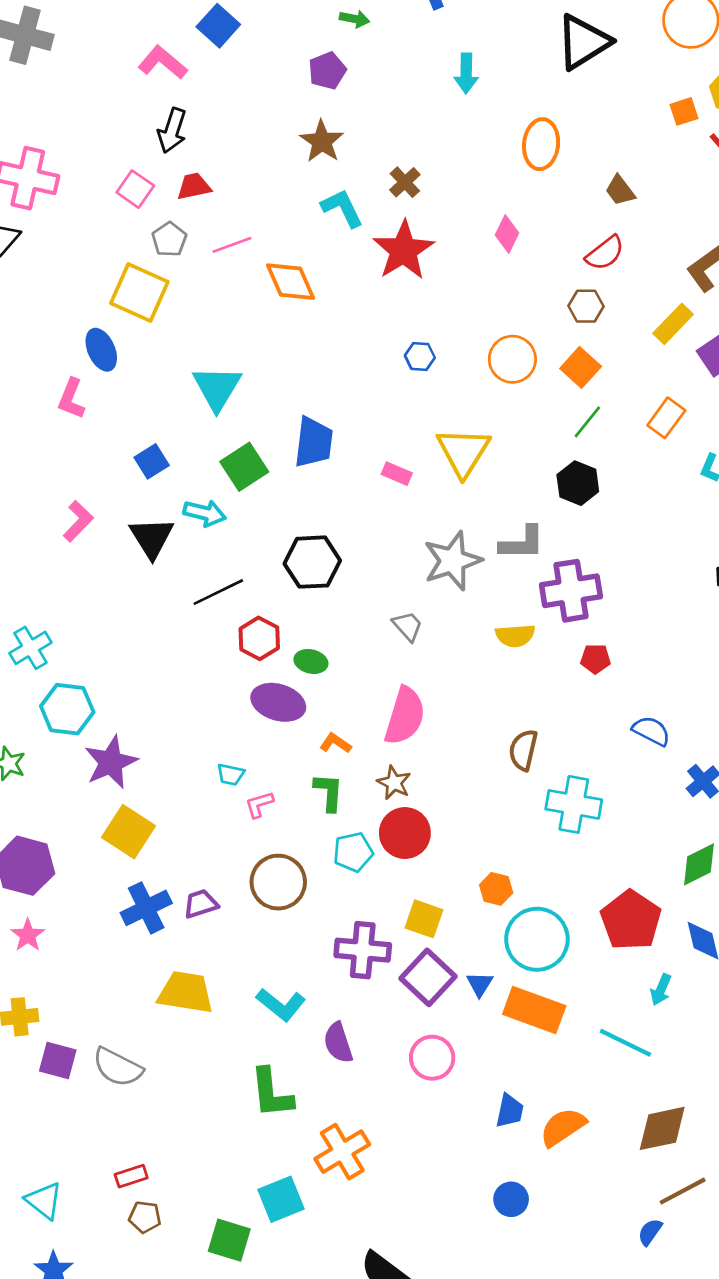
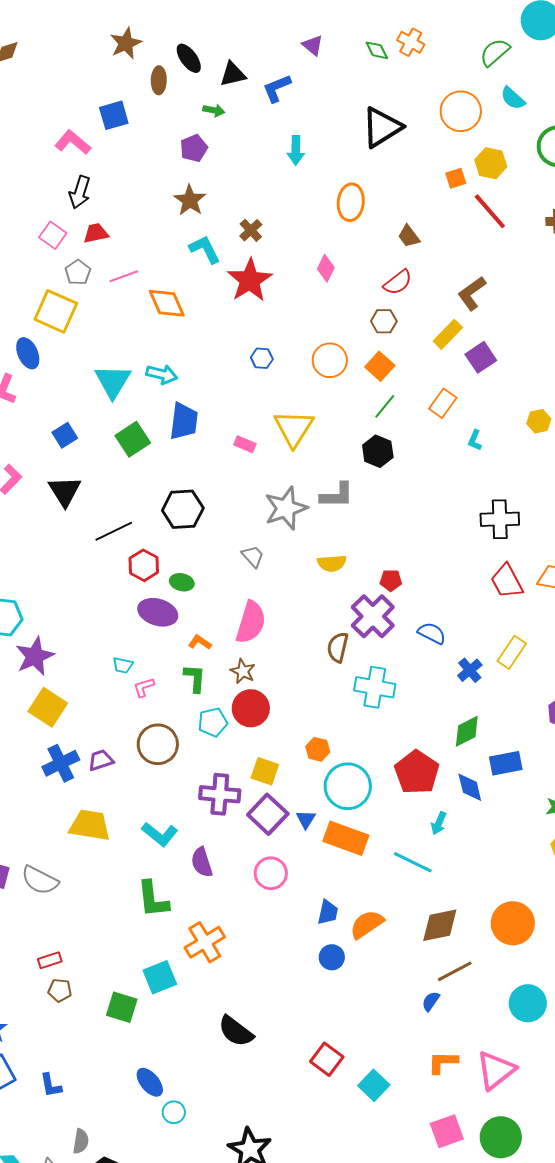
blue square: (218, 26) -> (114, 115), turned 32
cyan arrow: (205, 513) -> (162, 374), moved
purple cross: (571, 591) -> (373, 616), moved, turned -36
blue circle: (511, 1199) -> (332, 957), moved

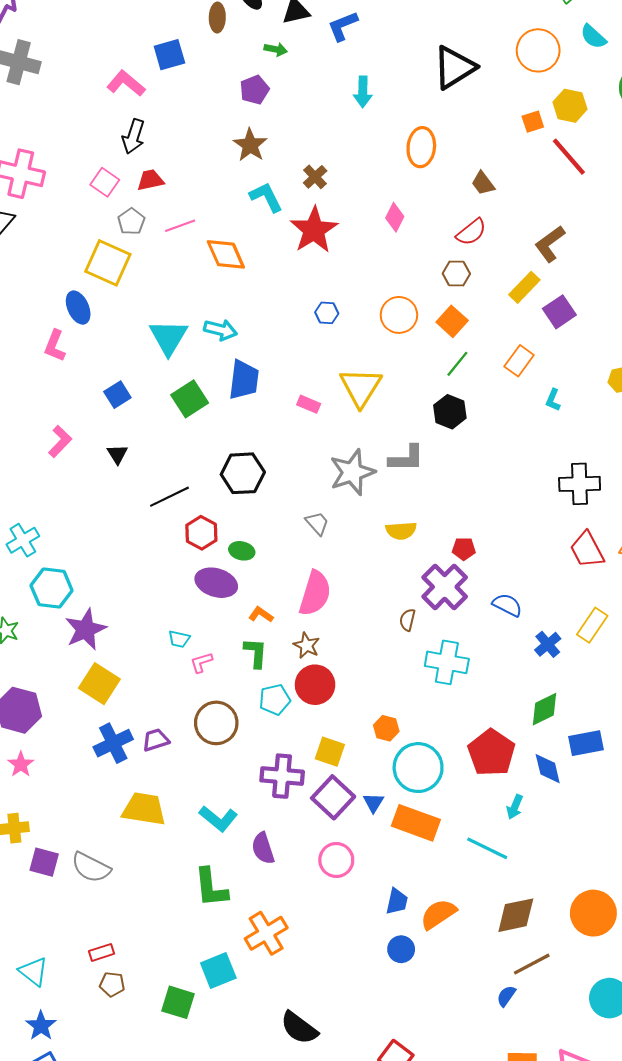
black triangle: (65, 491) -> (117, 454), size x0.6
brown semicircle: (338, 647) -> (407, 620), size x0.7

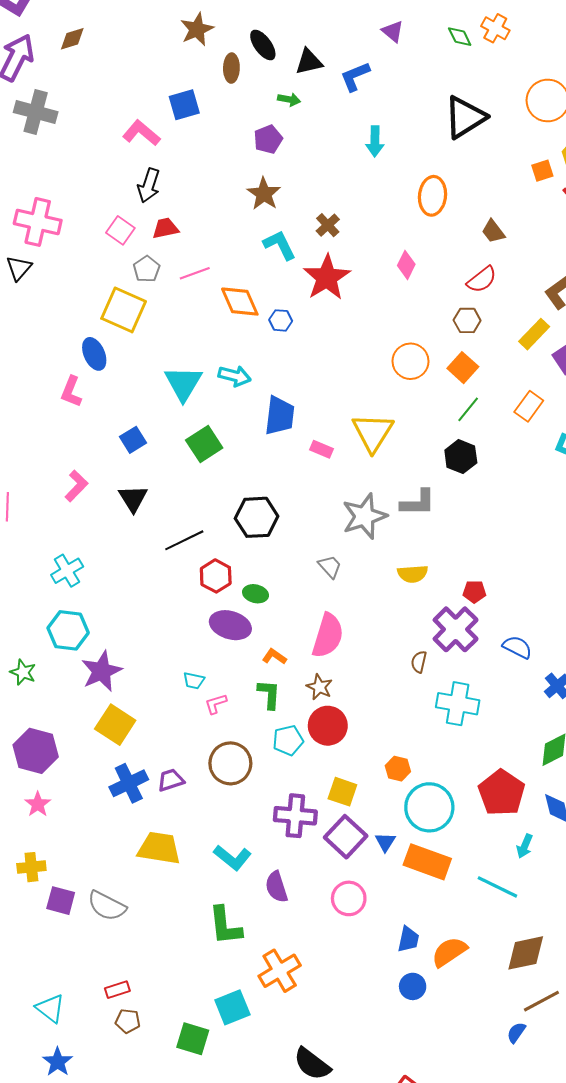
blue hexagon: (327, 313) -> (281, 320), moved
blue trapezoid: (244, 380) -> (280, 416), moved
black triangle: (117, 454) -> (133, 498), size x1.4
cyan cross: (23, 540) -> (67, 571), moved

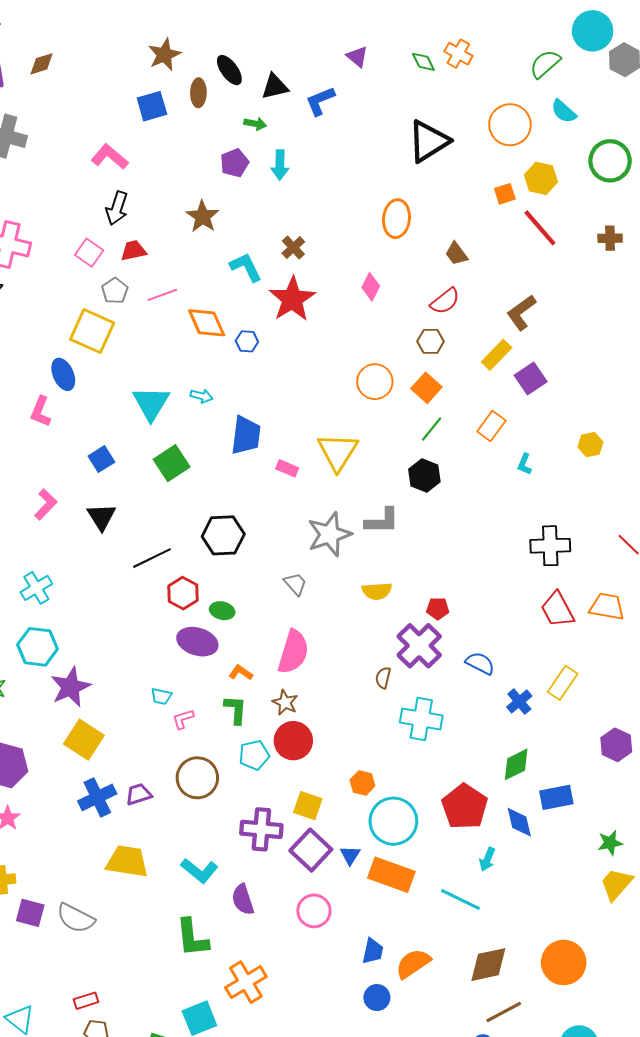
blue square: (184, 105) -> (152, 106), moved
cyan arrow: (375, 141) -> (280, 165), moved
brown star: (264, 194) -> (203, 217), moved
cyan arrow: (235, 376) -> (202, 396), size x0.7

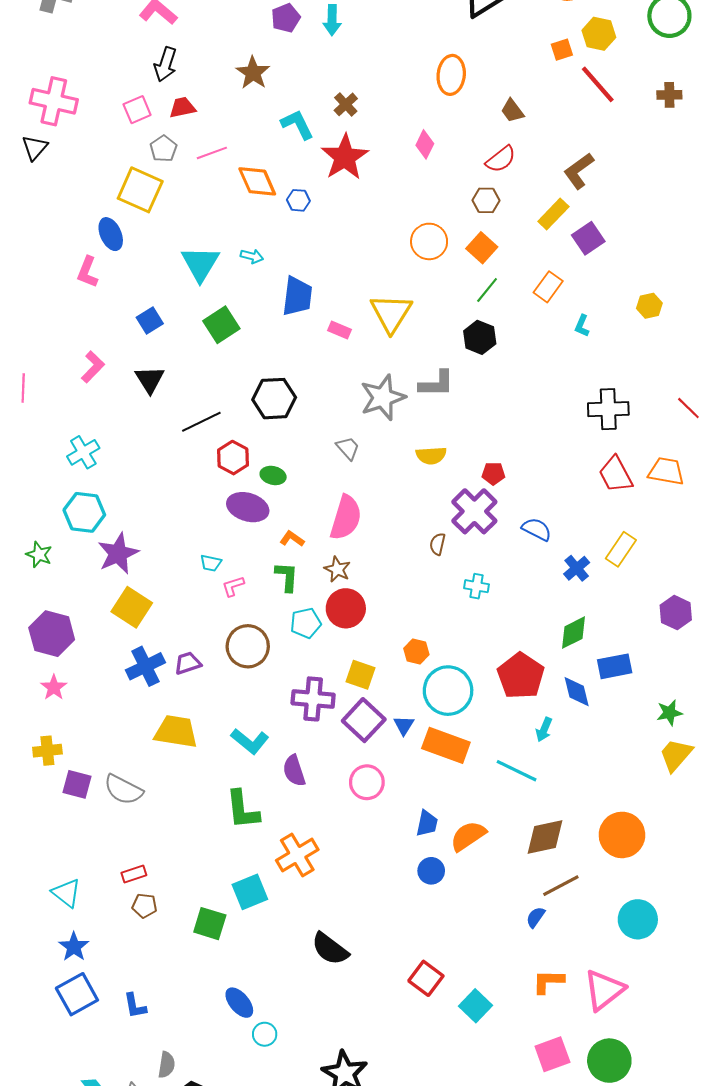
pink square: (89, 253) -> (137, 110), turned 32
cyan cross: (421, 719) -> (477, 586), size x0.6

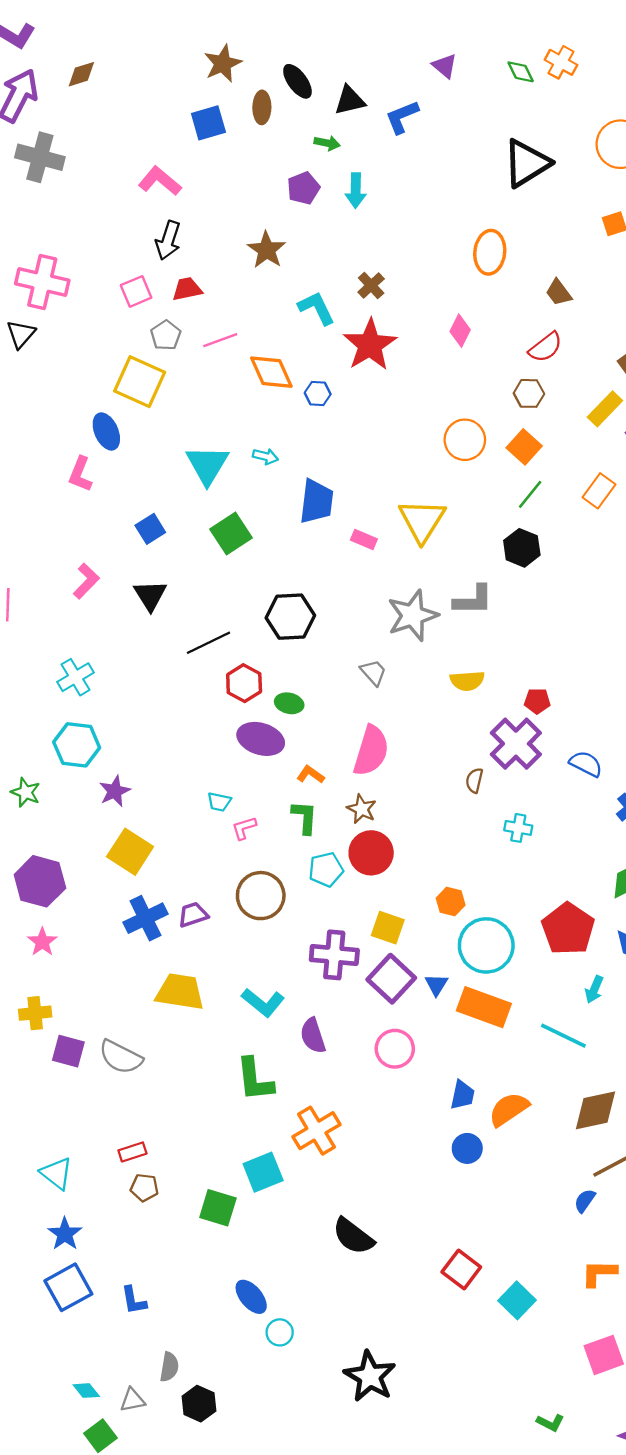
purple star: (118, 553) -> (115, 791), size x0.7

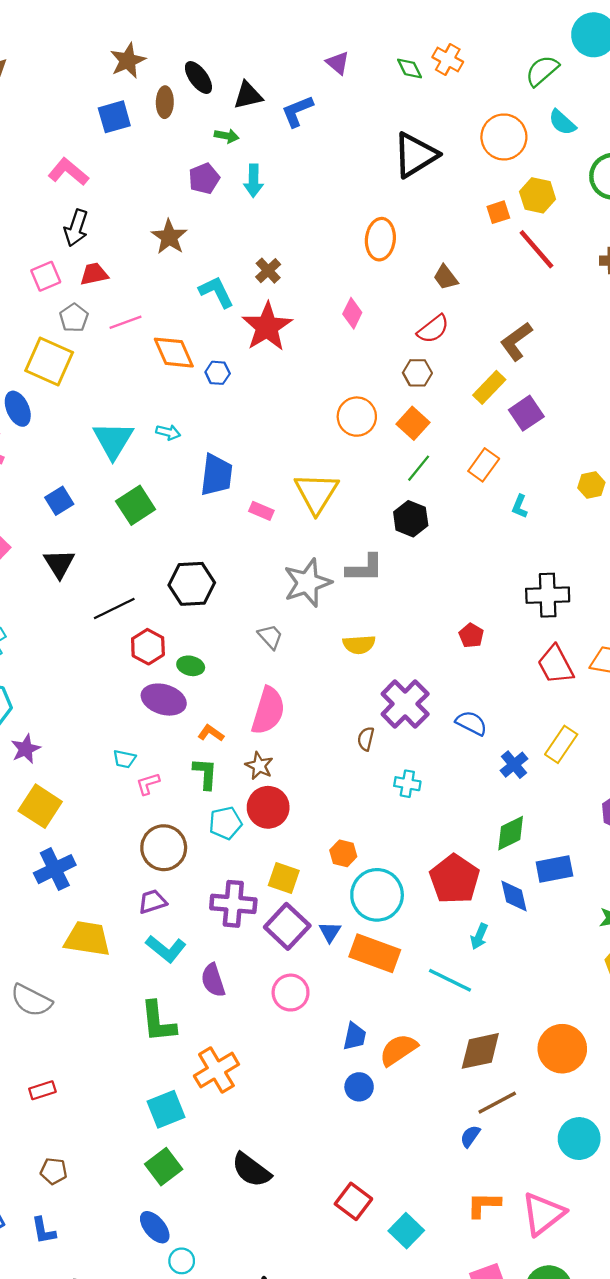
red pentagon: (537, 701) -> (471, 636), moved, turned 30
purple trapezoid: (193, 915) -> (152, 902), moved
brown pentagon: (144, 1188) -> (54, 1171), moved
green square: (218, 1208) -> (164, 1167), moved, turned 36

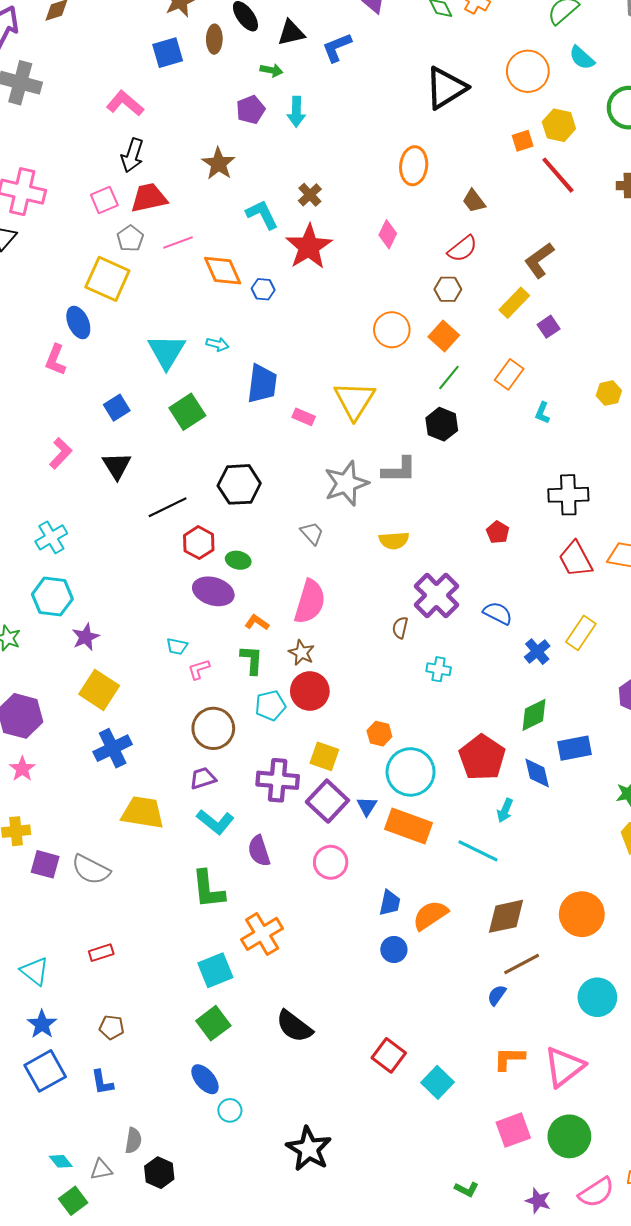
red trapezoid: (94, 274) -> (149, 198), size x1.4
purple square: (526, 413) -> (549, 327), size x0.7

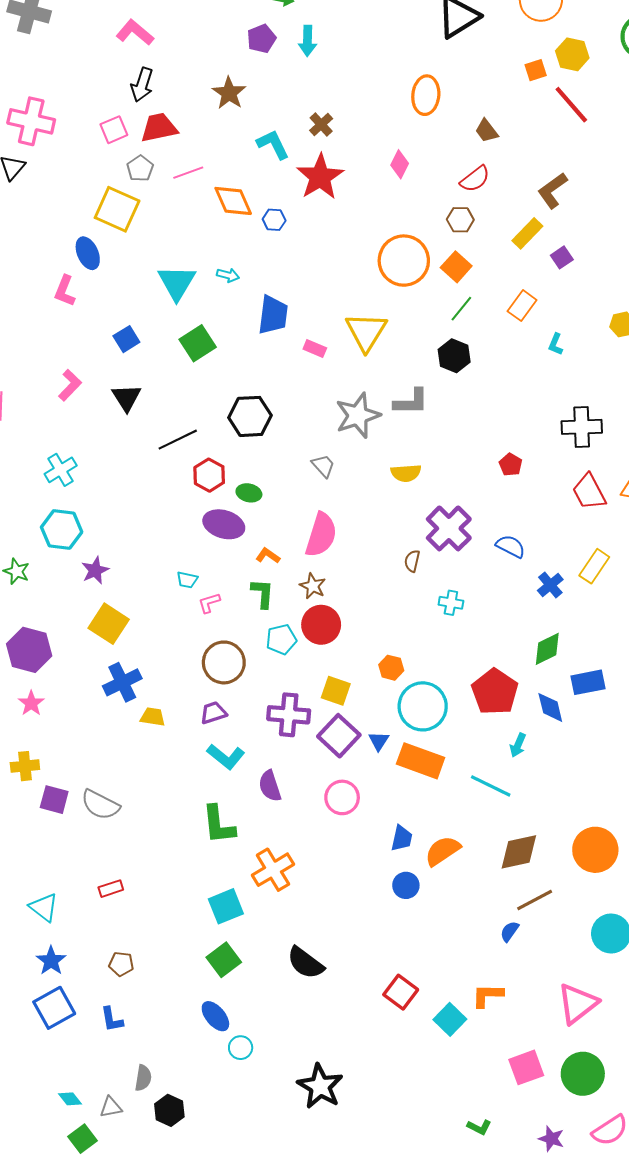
orange circle: (392, 330) -> (404, 261), size x1.4
yellow trapezoid: (143, 812) -> (153, 717), moved, size x0.6
orange L-shape: (509, 1058) -> (488, 995), moved

